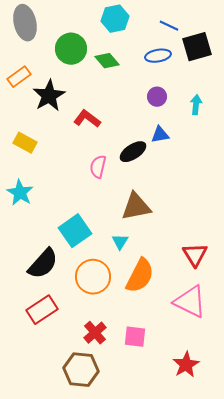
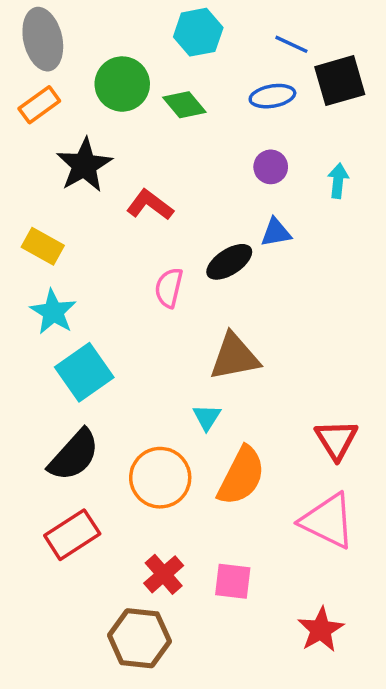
orange rectangle: (19, 77) -> (39, 105), moved
cyan star: (20, 193) -> (53, 312), moved
cyan square: (75, 231) -> (84, 372), moved

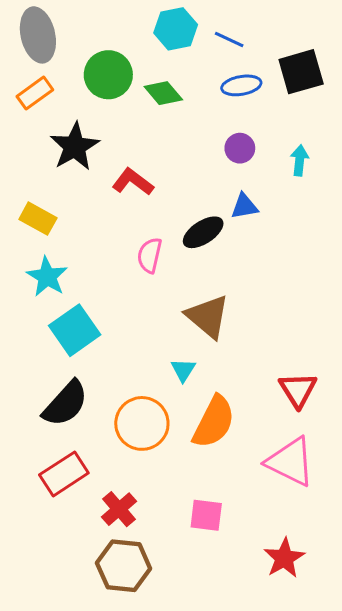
blue line: (291, 44) -> (229, 40), moved
brown triangle: (234, 357) -> (208, 316), turned 51
red cross: (164, 574) -> (119, 509), moved

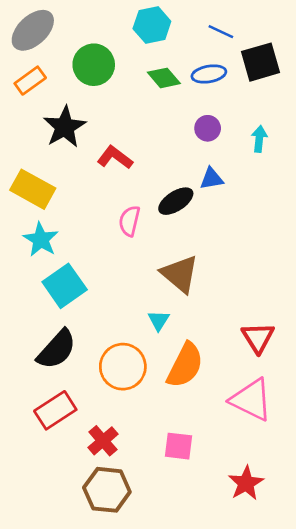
gray ellipse: (38, 35) -> (33, 30), turned 60
blue line: (229, 40) -> (221, 32), moved
green diamond: (163, 93) -> (164, 78), moved
yellow rectangle: (38, 219) -> (33, 189), size x1.4

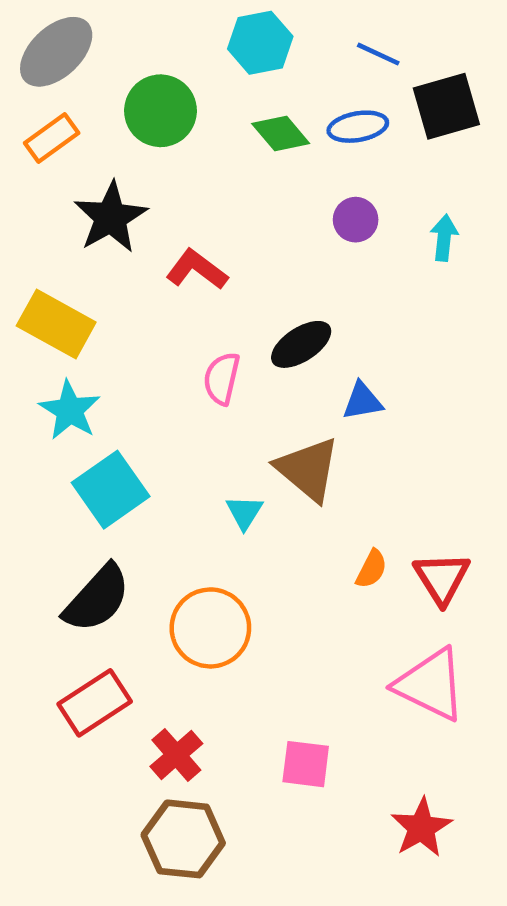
blue triangle: (212, 179) -> (362, 401), moved
cyan triangle: (159, 320) -> (244, 512), moved
orange semicircle: (185, 365) -> (371, 569), moved, size x0.5

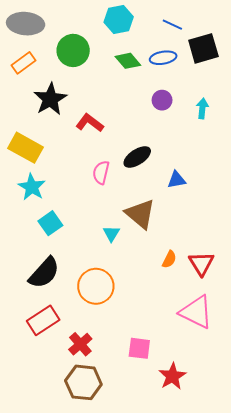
gray ellipse: (56, 52) -> (26, 24), turned 48
blue triangle: (362, 401) -> (177, 180), moved
cyan square: (111, 490) -> (50, 223), size x0.7
red star: (421, 828) -> (172, 376), moved

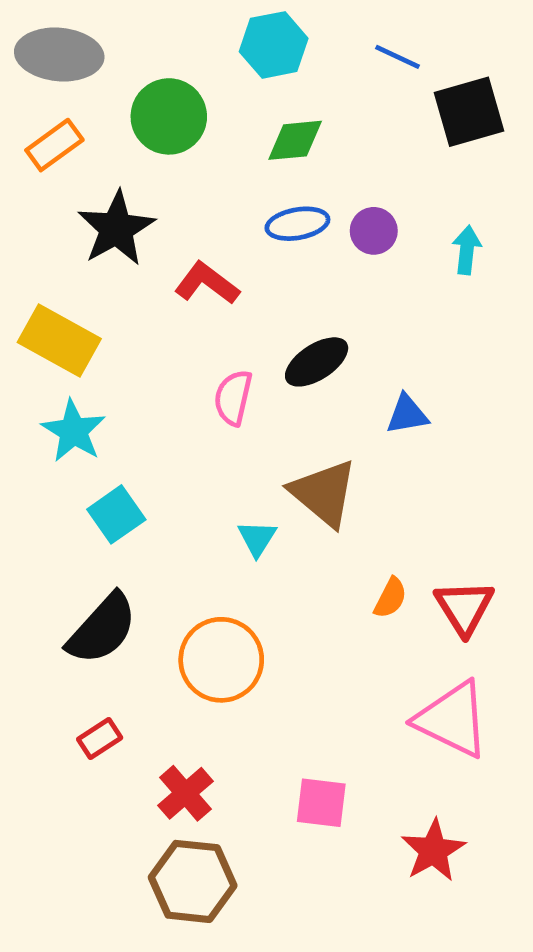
blue ellipse: (163, 58) -> (297, 224), moved
green diamond: (128, 61) -> (295, 140), turned -55
red rectangle: (43, 320) -> (100, 738), size x0.6
red star: (172, 376) -> (433, 850), moved

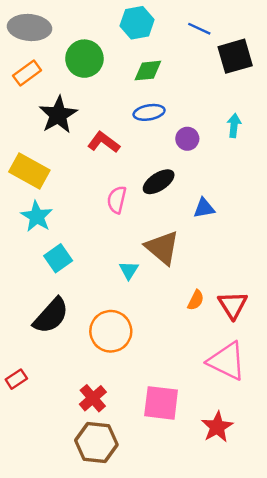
purple circle: (374, 231) -> (187, 139), moved
red rectangle: (100, 738) -> (16, 379), moved
pink square: (321, 803) -> (161, 403), size x1.4

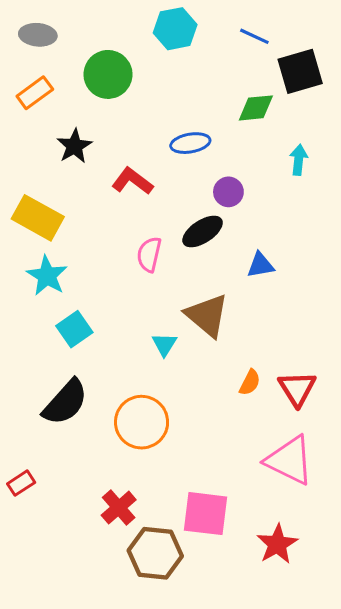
gray ellipse: (29, 27) -> (38, 35), size x0.7
green diamond: (148, 71) -> (256, 108), moved
black star: (58, 115) -> (74, 146), size x0.7
purple circle: (187, 139) -> (228, 192), moved
brown hexagon: (96, 442) -> (155, 553), moved

